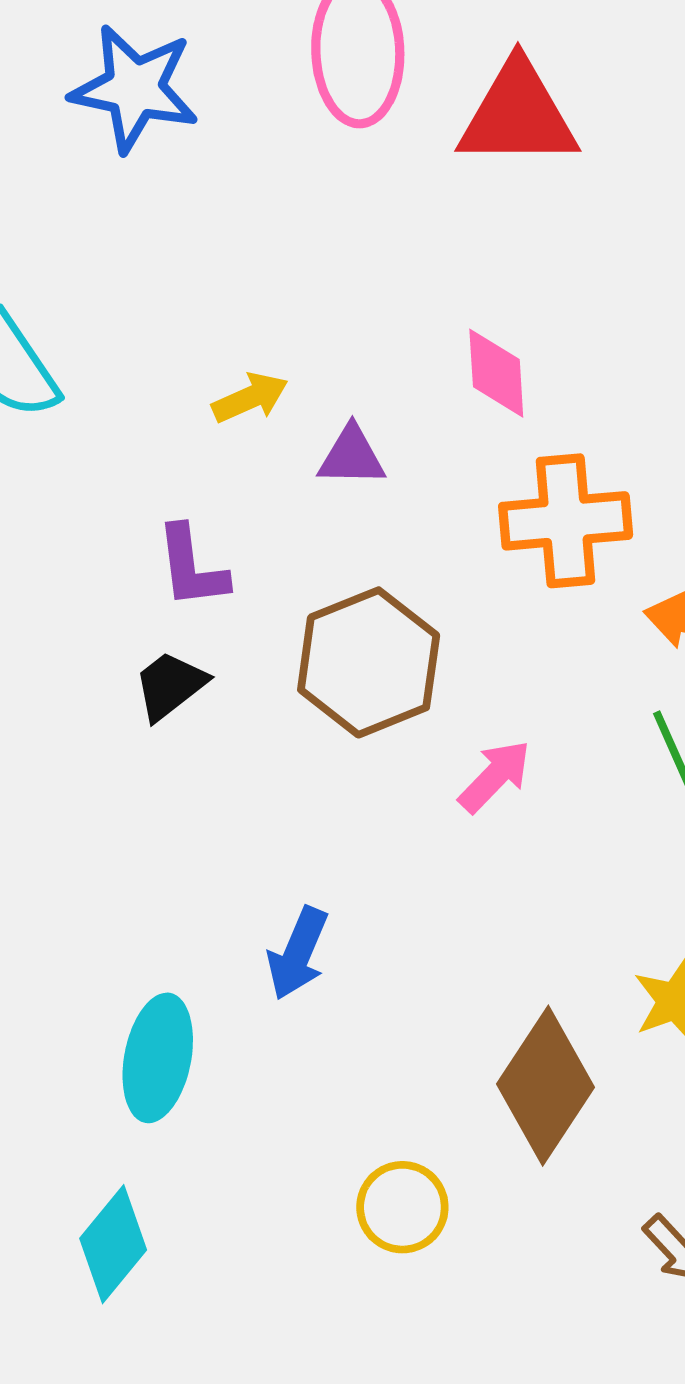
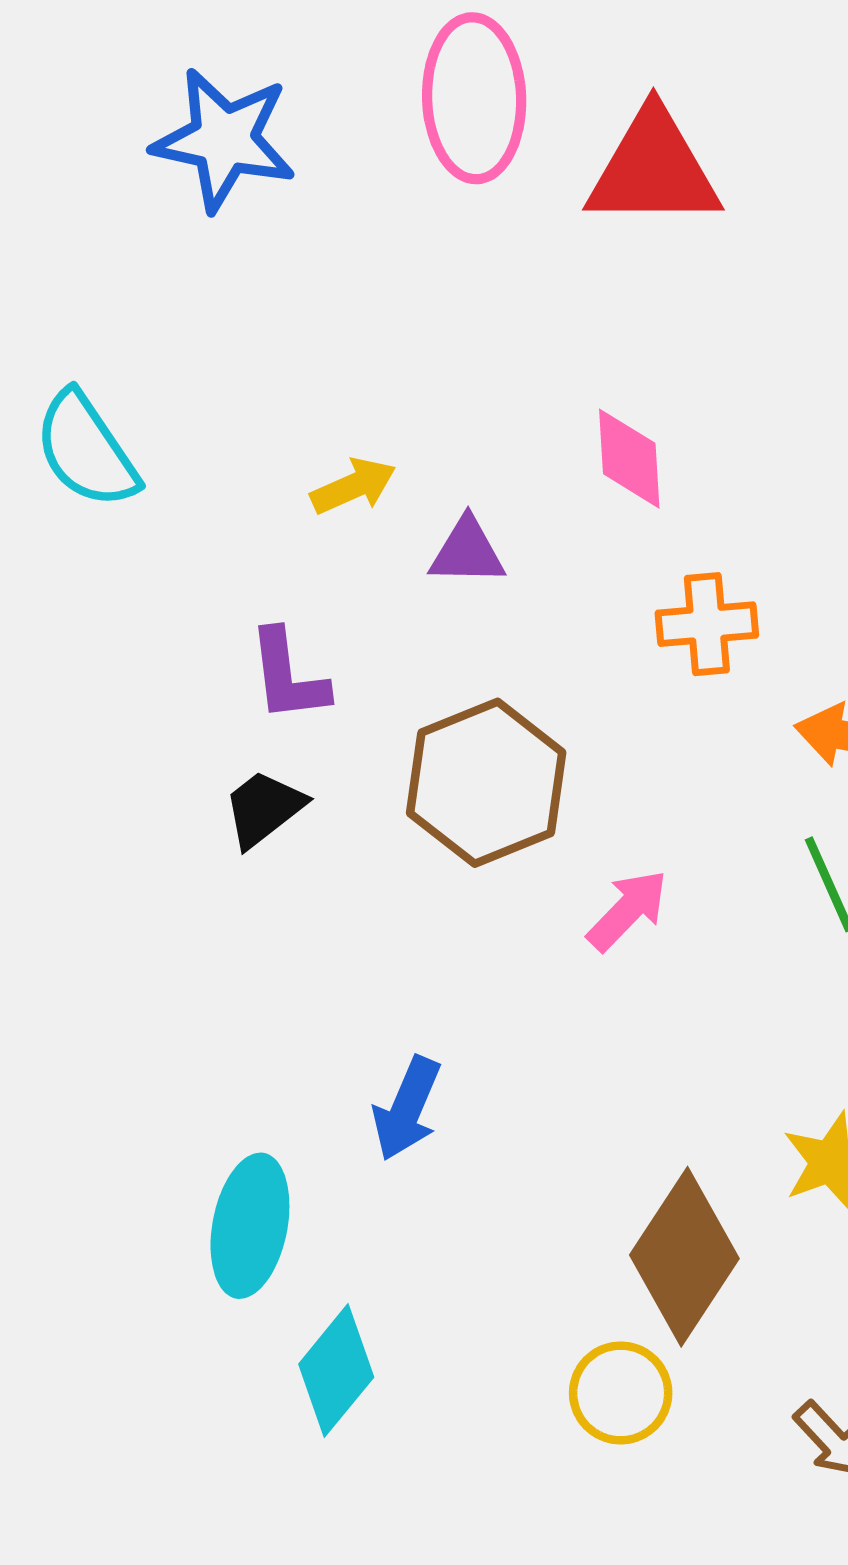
orange cross: (566, 521) -> (707, 624), size x0.7
yellow circle: (402, 1207) -> (621, 1393), moved
cyan diamond: (113, 1244) -> (336, 1371), moved

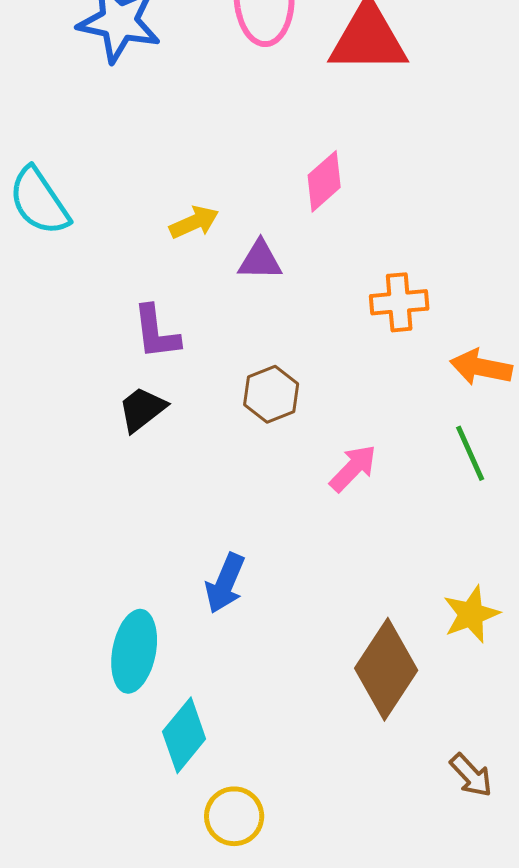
pink diamond: (629, 459) -> (324, 181), moved, turned 52
brown hexagon: (486, 783) -> (271, 394), size x0.6
yellow circle: (621, 1393) -> (234, 816), moved

